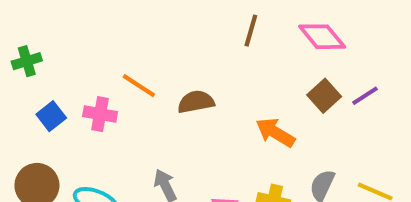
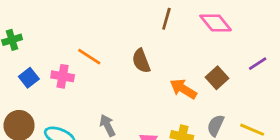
brown square: (324, 96) -> (217, 78), moved
purple line: (365, 96) -> (258, 64), moved
brown semicircle: (196, 102) -> (141, 61), moved, turned -100

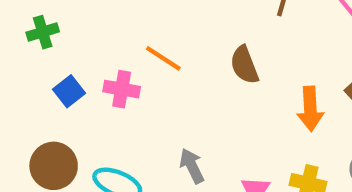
orange arrow: (183, 89) -> (310, 109), turned -124

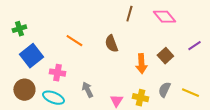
pink cross: (122, 89) -> (57, 73), moved
blue square: (69, 91) -> (31, 56), size x1.6

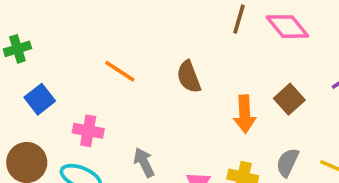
brown line: (129, 14) -> (239, 19), moved
blue square: (31, 56) -> (40, 99), size x0.7

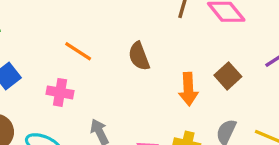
pink cross: (88, 131) -> (60, 92), moved

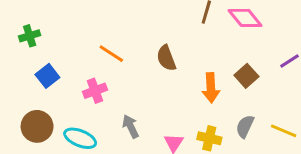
pink cross: (60, 92) -> (95, 91), turned -30

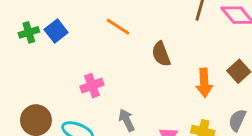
orange line: (111, 54) -> (118, 27), moved
blue square: (47, 76) -> (56, 31), moved

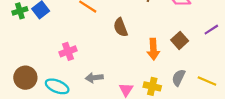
gray arrow: (127, 120) -> (94, 78), turned -70

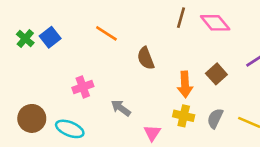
green cross: (20, 11) -> (25, 39), turned -32
gray arrow: (94, 78) -> (121, 108), moved, turned 42
yellow cross: (152, 86) -> (184, 116), moved

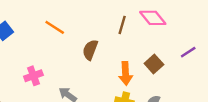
brown line: (181, 18) -> (122, 25), moved
brown semicircle: (146, 58) -> (90, 50), turned 42

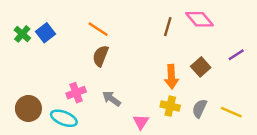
brown semicircle: (90, 50) -> (101, 56), moved
pink cross: (33, 76) -> (76, 93), moved

